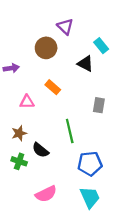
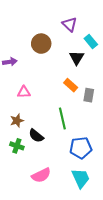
purple triangle: (65, 27) -> (70, 24), moved
black triangle: (85, 64) -> (77, 58), turned 35
orange rectangle: (53, 87) -> (71, 85), moved

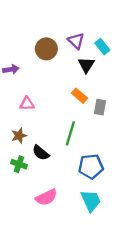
purple triangle: (70, 24) -> (76, 41), moved
green line: (62, 119) -> (70, 133), turned 30

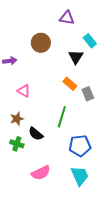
purple triangle: (76, 41) -> (67, 18), moved, turned -35
pink triangle: (27, 104) -> (24, 91), turned 32
gray rectangle: (100, 107) -> (88, 94), turned -32

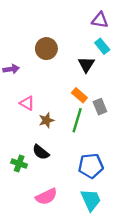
purple triangle: (67, 18) -> (100, 20), moved
green line: (62, 117) -> (77, 120), moved
brown star: (17, 119) -> (46, 120), moved

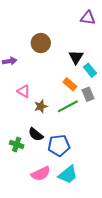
cyan rectangle: (102, 46) -> (90, 70), moved
green line: (77, 120) -> (68, 106), turned 45
blue pentagon: (91, 166) -> (59, 145), moved
cyan trapezoid: (91, 200) -> (68, 175), moved, turned 75

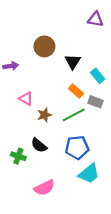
black triangle: (76, 57) -> (73, 62), moved
gray rectangle: (88, 94) -> (95, 102), turned -48
blue pentagon: (59, 145) -> (77, 147), moved
cyan trapezoid: (68, 175) -> (89, 174), moved

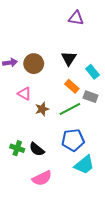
purple triangle: (95, 19) -> (76, 18), moved
brown circle: (44, 46) -> (34, 64), moved
black semicircle: (39, 145) -> (37, 149), moved

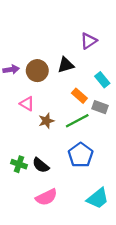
purple triangle: (76, 18) -> (89, 41), moved, turned -42
black triangle: (69, 58) -> (66, 65), moved, turned 42
blue pentagon: (73, 140) -> (81, 155), turned -30
cyan trapezoid: (84, 165) -> (98, 198), moved

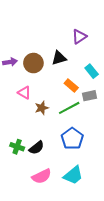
gray rectangle: (100, 107) -> (90, 96), turned -32
black semicircle: (41, 165) -> (37, 148), turned -77
cyan trapezoid: (98, 198) -> (73, 175), moved

